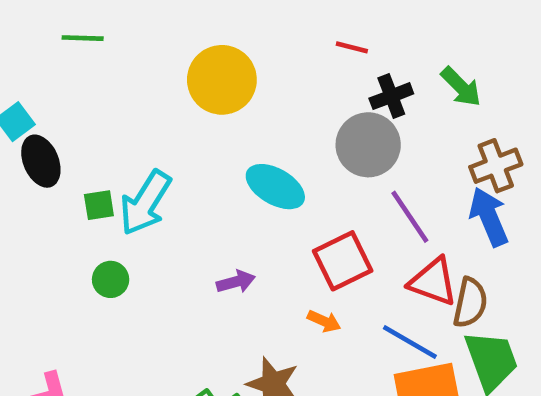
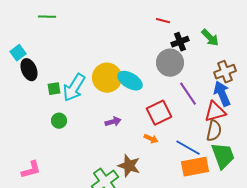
yellow circle: (222, 80) -> (107, 78), moved
red triangle: (433, 282) -> (215, 112), moved, turned -35

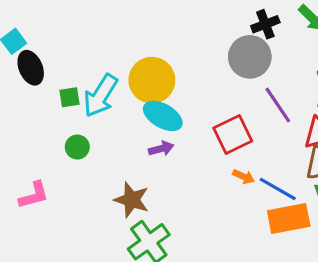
cyan ellipse: (130, 81) -> (163, 116), moved
orange arrow: (151, 139) -> (244, 177), moved
brown star: (129, 166) -> (132, 200), moved
pink L-shape: (31, 170) -> (34, 195), moved

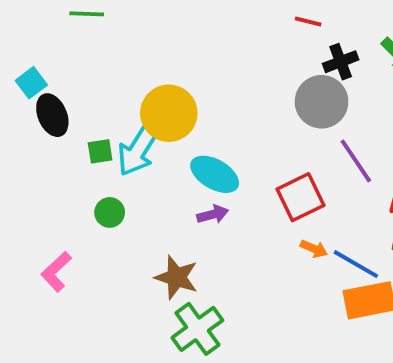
yellow circle: (152, 80) -> (169, 113), moved
pink L-shape: (34, 195) -> (56, 272), turned 152

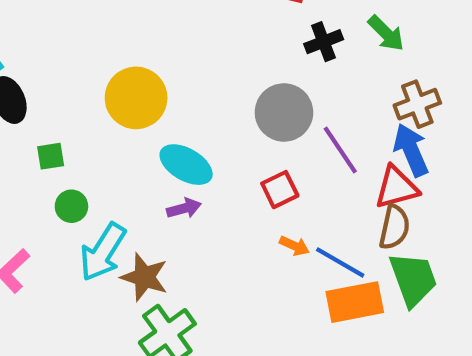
gray circle: (322, 102) -> (284, 112), moved
cyan arrow: (138, 149) -> (103, 252), moved
green square: (100, 151) -> (51, 156), moved
red square: (301, 197) -> (280, 190), size x0.7

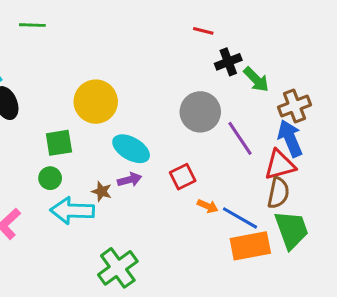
green arrow: (386, 33) -> (256, 80), moved
green square: (51, 156) -> (59, 143), moved, size x1.4
red square: (280, 190) -> (183, 177), moved
cyan arrow: (103, 252) -> (72, 211), turned 60
brown star: (144, 277) -> (102, 191), moved, size x0.6

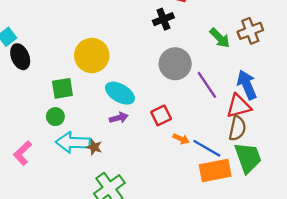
black cross: (228, 62) -> (163, 19), moved
brown cross: (294, 106) -> (250, 31), moved
brown star: (102, 191) -> (94, 147), moved

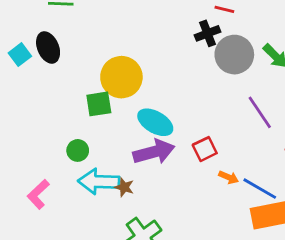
black ellipse: (20, 57) -> (48, 47), moved
gray circle: (175, 64) -> (234, 55), moved
green square: (62, 88) -> (99, 104), moved
purple arrow: (119, 118) -> (154, 152), size x1.8

